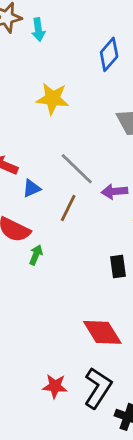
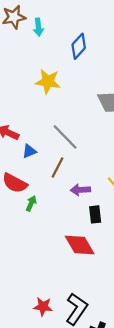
blue diamond: (109, 54) -> (79, 46), moved
purple arrow: (114, 191) -> (80, 190), moved
red diamond: (102, 332) -> (80, 245), moved

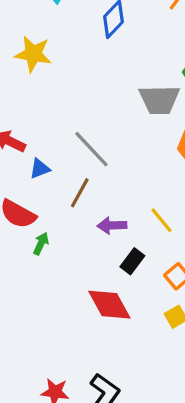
yellow star: (48, 82) -> (33, 54), moved
black rectangle: (95, 214) -> (132, 261), turned 42

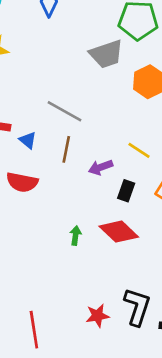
blue triangle: (40, 169) -> (28, 140), turned -42
green arrow: (41, 244) -> (76, 236), moved

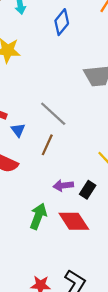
purple arrow: (101, 167) -> (63, 186), moved
green arrow: (76, 236) -> (38, 216), size x1.6

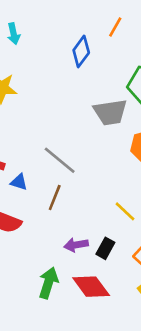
blue diamond: (62, 22) -> (81, 51), moved
blue triangle: (18, 130) -> (19, 182), turned -32

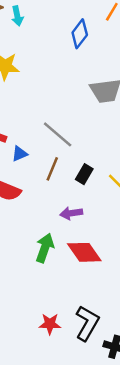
blue triangle: (19, 182) -> (19, 154), turned -42
black rectangle: (105, 248) -> (84, 174), moved

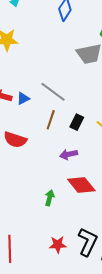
blue triangle: (19, 154) -> (23, 98), moved
green arrow: (45, 248) -> (50, 198), moved, size x0.7

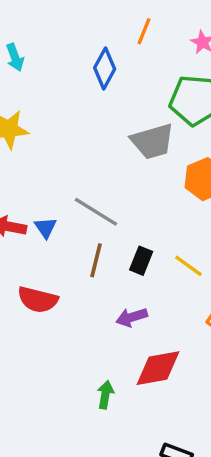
blue triangle: (23, 98) -> (46, 228), turned -32
red diamond: (81, 185) -> (158, 368), turned -56

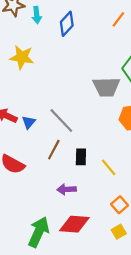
blue diamond: (105, 68) -> (67, 24), moved
black rectangle: (141, 261) -> (81, 157), turned -35
green arrow: (105, 395) -> (39, 232), size x1.8

